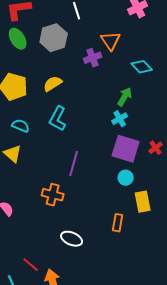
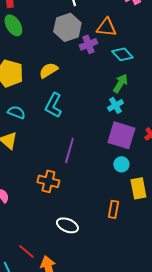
gray hexagon: (54, 38) -> (67, 27), moved
orange triangle: (111, 41) -> (106, 27), turned -50
cyan diamond: (142, 67) -> (122, 54), moved

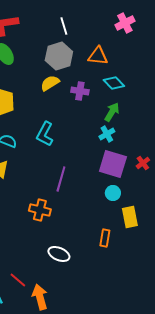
purple cross: (88, 44) -> (80, 91), moved, turned 30
yellow semicircle: (48, 70) -> (50, 83), moved

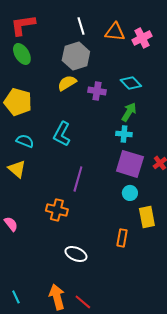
pink cross: (125, 23) -> (142, 38), moved
orange triangle: (98, 56) -> (115, 32), moved
cyan cross: (107, 134) -> (124, 134), turned 35
red line: (18, 280) -> (83, 302), moved

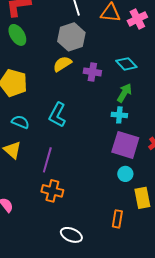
purple line: (78, 179) -> (47, 160), moved

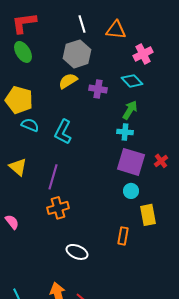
pink cross: (137, 19) -> (143, 54), moved
cyan semicircle: (20, 122) -> (30, 125), moved
orange cross: (52, 191) -> (58, 208), turned -30

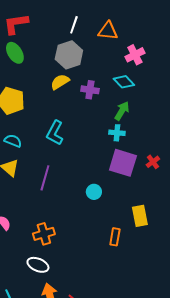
white line: (82, 24) -> (74, 25), turned 36
cyan semicircle: (30, 125) -> (13, 141), moved
cyan circle: (131, 191) -> (94, 192), moved
orange cross: (58, 208) -> (44, 234), moved
white ellipse: (77, 252) -> (38, 265), moved

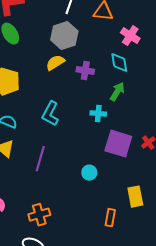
pink cross: (135, 55) -> (130, 36), turned -30
cyan diamond: (124, 82) -> (119, 63), turned 35
cyan cross: (117, 133) -> (98, 114), moved

